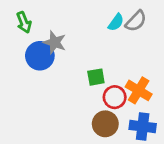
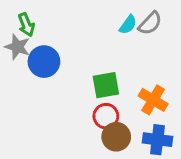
gray star: (55, 42) -> (17, 47), moved
green square: (96, 77) -> (106, 85), size x1.4
red circle: (115, 97) -> (106, 116), moved

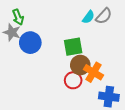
green square: (106, 85) -> (73, 47), moved
orange cross: (153, 100) -> (94, 72), moved
brown circle: (116, 137) -> (80, 65), moved

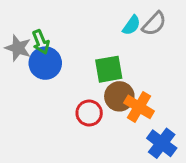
green arrow: (18, 17) -> (41, 42), moved
red circle: (73, 80) -> (89, 113), moved
blue cross: (109, 97) -> (162, 143), turned 30

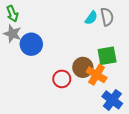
gray semicircle: (154, 24) -> (107, 17), turned -54
green arrow: (41, 42) -> (12, 14), moved
green square: (109, 69) -> (107, 56), moved

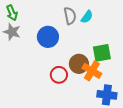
gray semicircle: (107, 17) -> (70, 16), moved
blue circle: (31, 44) -> (48, 37), moved
blue cross: (112, 100) -> (107, 95), turned -30

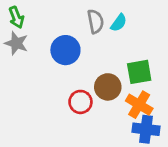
orange cross: (92, 71) -> (139, 105), moved

